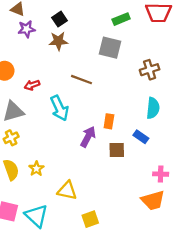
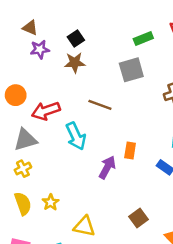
gray square: (110, 48) -> (131, 70), turned -30
red arrow: (32, 85) -> (46, 111), size x1.6
brown square: (117, 150) -> (139, 218), moved, turned -35

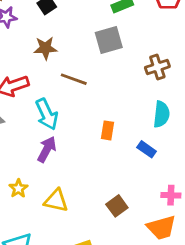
brown star: (75, 63) -> (45, 48), moved
purple arrow: (107, 167) -> (47, 149), moved
yellow triangle: (84, 226) -> (56, 201), moved

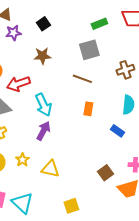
brown line: (74, 79) -> (82, 79), moved
orange rectangle: (107, 130) -> (88, 109), moved
brown square: (117, 206) -> (105, 173), moved

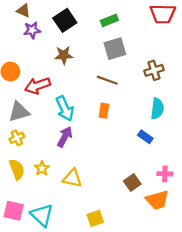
black square: (43, 24) -> (65, 20), size x1.5
green rectangle: (99, 24) -> (109, 20), moved
orange rectangle: (88, 109) -> (104, 111), moved

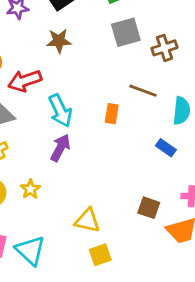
brown cross: (154, 70) -> (164, 48), moved
brown line: (107, 80) -> (143, 91), moved
yellow triangle: (72, 178) -> (87, 220), moved
brown square: (132, 182) -> (149, 208), turned -35

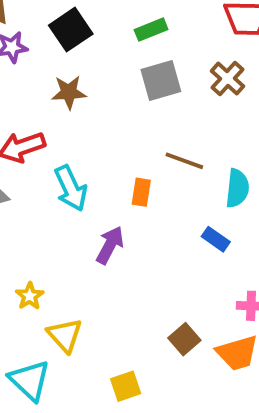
brown cross: (164, 48) -> (228, 79), moved, turned -30
purple arrow: (60, 148) -> (110, 245), moved
brown square: (149, 208) -> (184, 339), moved, turned 30
yellow triangle: (87, 220) -> (65, 335), moved, turned 36

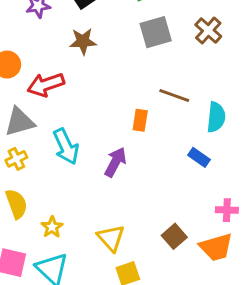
cyan arrow: (71, 188) -> (66, 147), moved
yellow star: (30, 296) -> (52, 227), moved
yellow triangle: (65, 335) -> (111, 238), moved

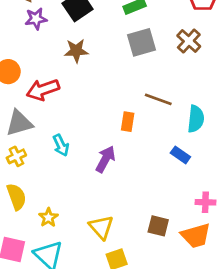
cyan arrow: (66, 147) -> (61, 145), size x0.7
brown square: (174, 236) -> (158, 226), turned -35

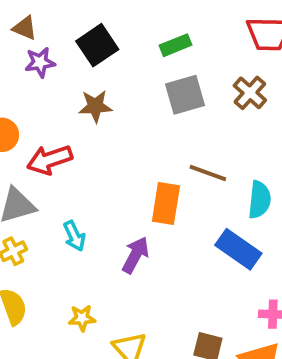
orange rectangle: (128, 122) -> (166, 204), size x1.5
blue rectangle: (180, 155) -> (238, 249), size x1.6
yellow star: (48, 218) -> (82, 318), moved, turned 30

